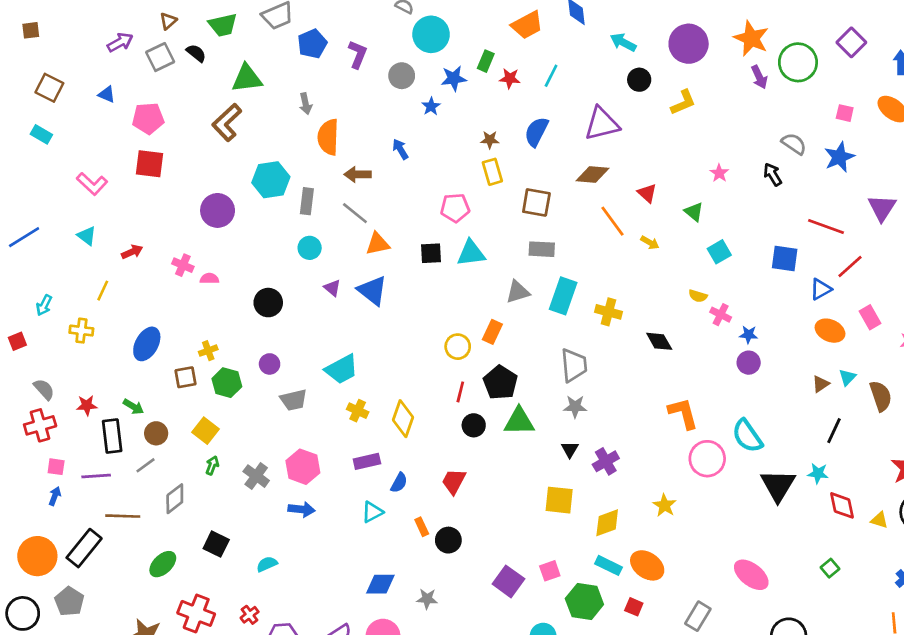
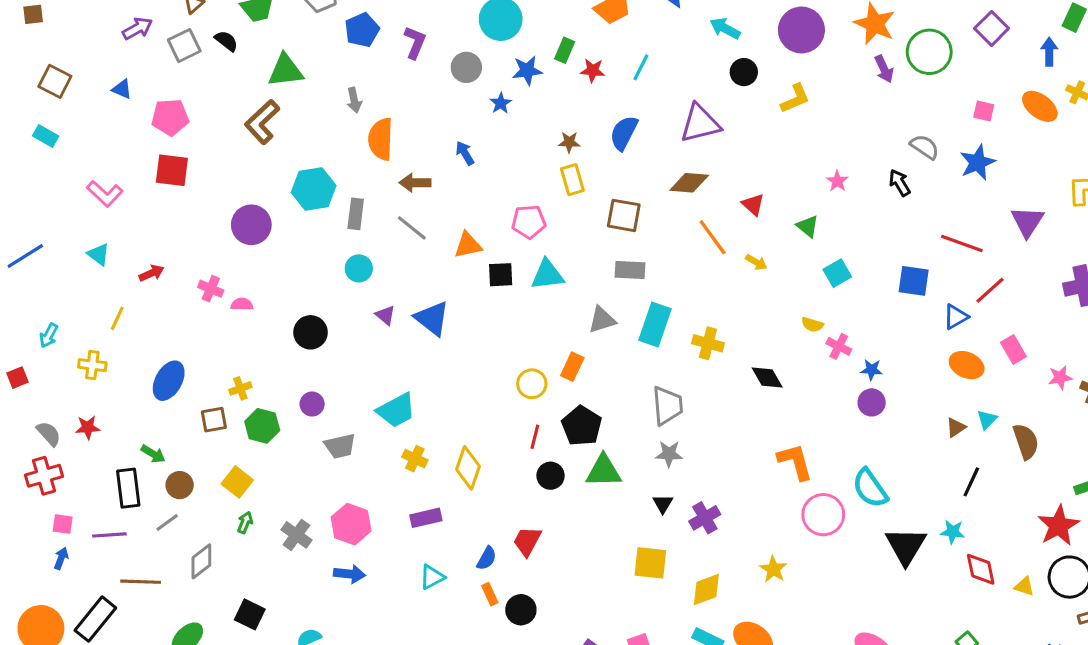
orange triangle: (378, 244) -> (468, 245), moved
red star: (87, 405) -> (88, 427), moved
blue semicircle: (399, 483) -> (487, 558), moved

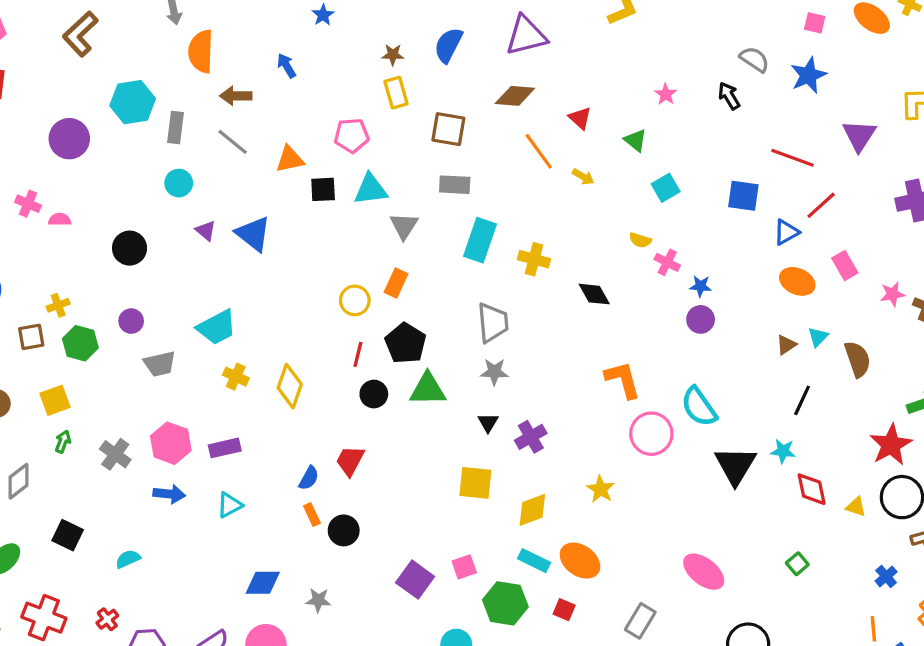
gray triangle: (602, 320) -> (404, 226), moved, turned -40
yellow square: (237, 482) -> (55, 400), turned 32
purple rectangle: (426, 518) -> (225, 448), moved
cyan triangle: (432, 577) -> (229, 505), moved

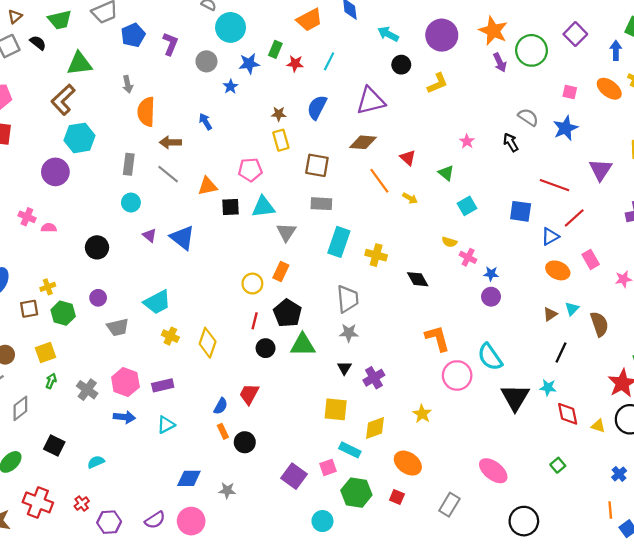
cyan hexagon: (133, 102) -> (79, 138), moved
cyan rectangle: (534, 561) -> (350, 450), moved

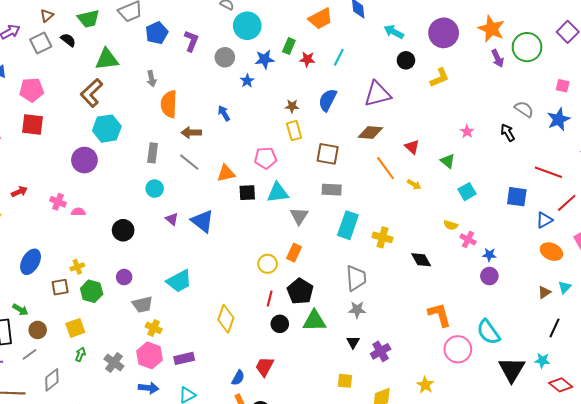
yellow cross: (170, 336) -> (154, 328), moved
yellow square: (336, 409) -> (345, 381), size x0.7
red diamond: (568, 414) -> (561, 385), turned -40

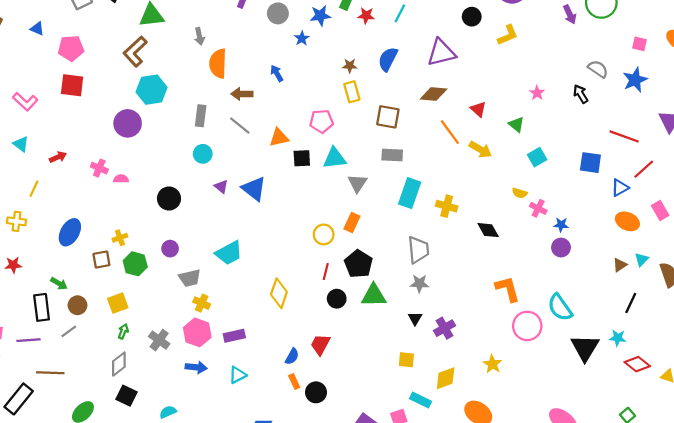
yellow arrow: (414, 184) -> (480, 150), size x1.5
gray diamond: (52, 380) -> (119, 364), moved

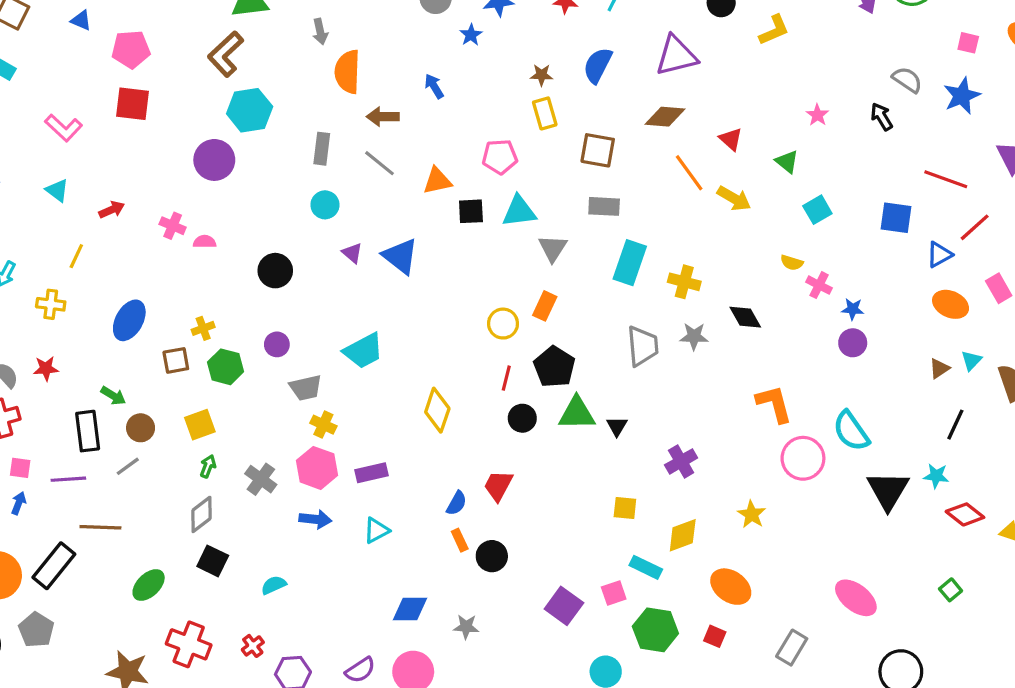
gray star: (419, 283) -> (694, 336), moved
black triangle: (415, 318) -> (617, 426), moved

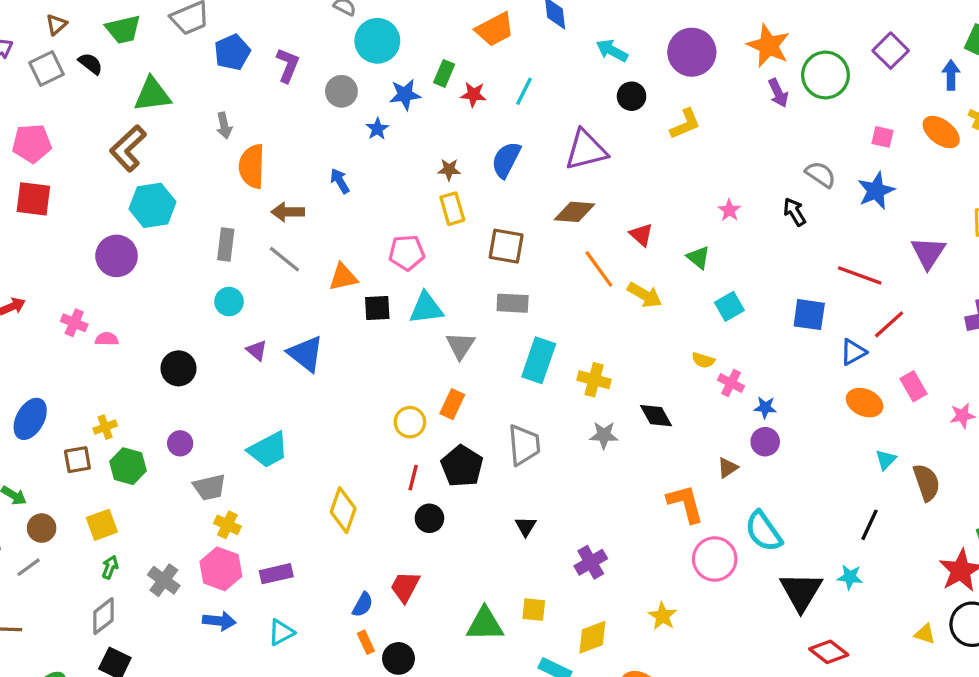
gray trapezoid: (643, 346) -> (524, 445), moved
brown triangle: (939, 368) -> (728, 468), moved
green triangle: (577, 413) -> (485, 624), moved
red diamond: (965, 514) -> (829, 652), moved

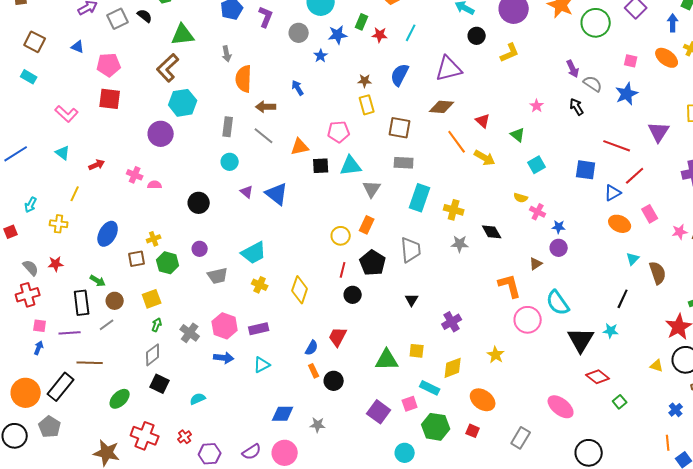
purple arrow: (778, 93) -> (573, 69), moved
yellow cross: (227, 525) -> (260, 285), moved

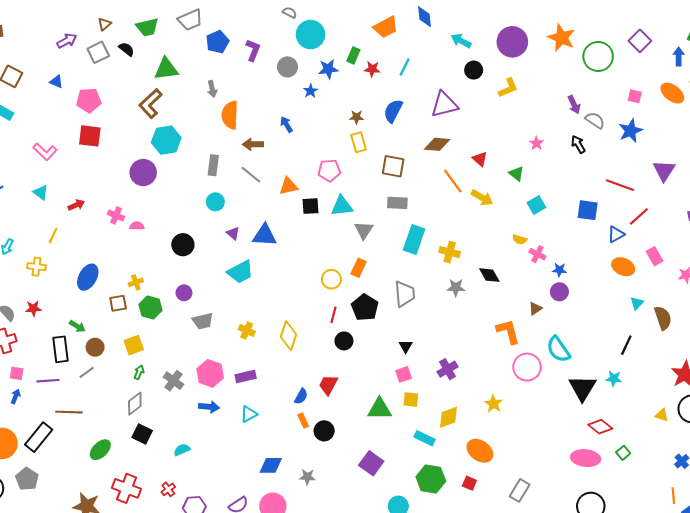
blue triangle: (277, 194) -> (264, 235), turned -35
cyan trapezoid: (254, 253) -> (240, 272), moved
pink square: (410, 404) -> (404, 374), moved
pink ellipse: (561, 407) -> (586, 458), moved, turned -32

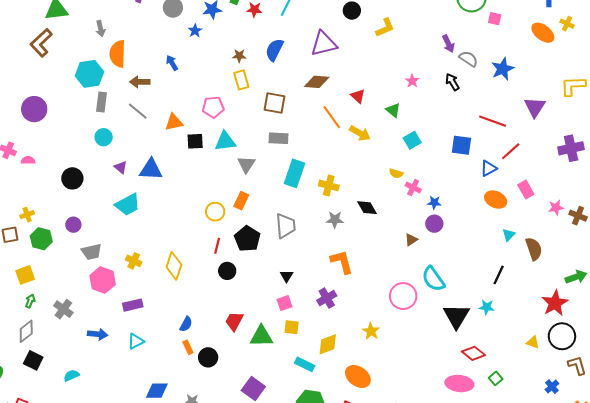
pink square: (635, 96) -> (495, 19), moved
cyan hexagon: (166, 140) -> (89, 74), moved
orange L-shape: (508, 332) -> (342, 262), moved
pink hexagon: (210, 373) -> (103, 280), moved
red trapezoid: (328, 385) -> (234, 321), moved

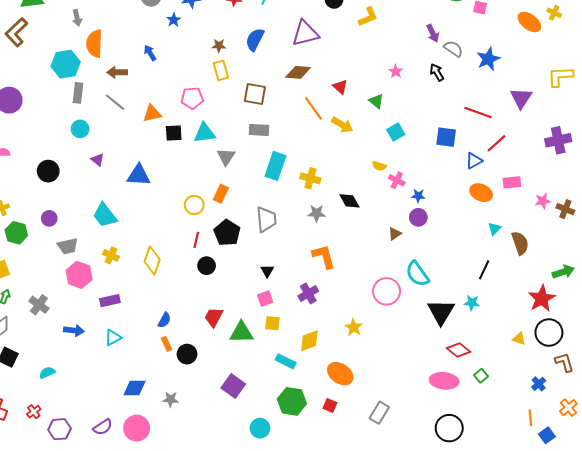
blue triangle: (151, 169) -> (139, 175), moved
pink rectangle: (526, 189) -> (512, 182), turned -66
cyan trapezoid: (128, 205) -> (105, 215), moved, turned 80

